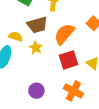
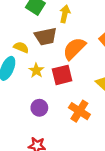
yellow star: (36, 48) -> (36, 70), moved
red square: (68, 60) -> (62, 75), moved

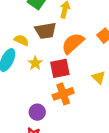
purple circle: (39, 108) -> (37, 112), moved
orange cross: (79, 111) -> (63, 94), moved, turned 36

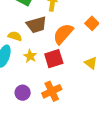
orange cross: (63, 94) -> (52, 91), moved
purple circle: (37, 112) -> (23, 93), moved

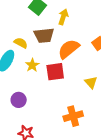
orange cross: (52, 91) -> (73, 116), moved

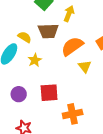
red square: (55, 72) -> (49, 93), moved
yellow triangle: (91, 82) -> (85, 66), moved

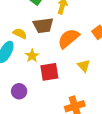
yellow triangle: (85, 66) -> (84, 66), moved
red square: (49, 93) -> (49, 72), moved

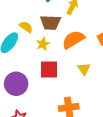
yellow star: (32, 56) -> (43, 44), moved
purple circle: (19, 91) -> (16, 84), size x1.5

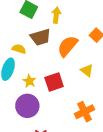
yellow star: (43, 44) -> (29, 81), moved

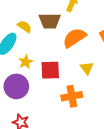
orange cross: (85, 112) -> (72, 96), moved

